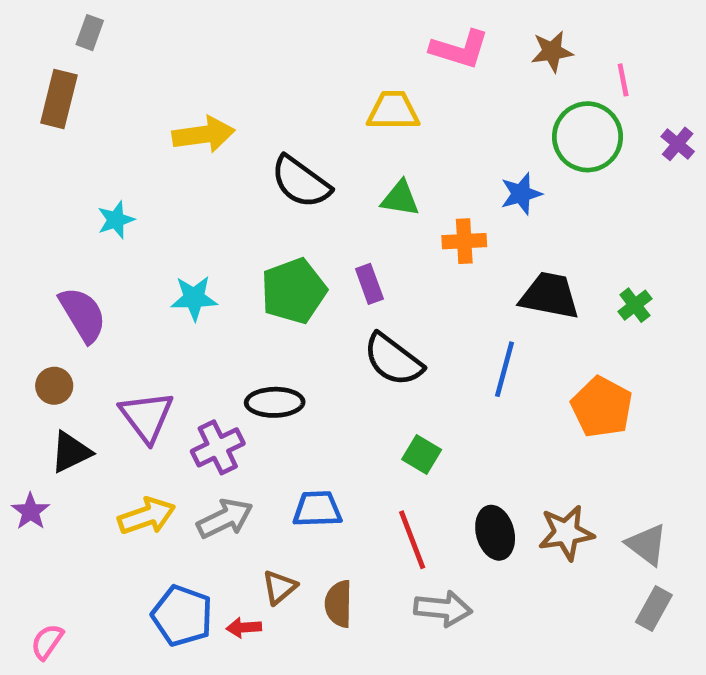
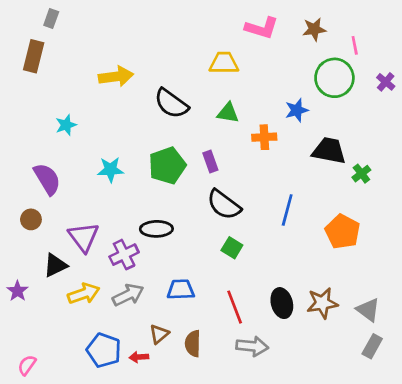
black trapezoid: (550, 296) -> (329, 151), moved
black triangle: (71, 452) -> (55, 265), moved
green square: (422, 454) -> (232, 248), moved

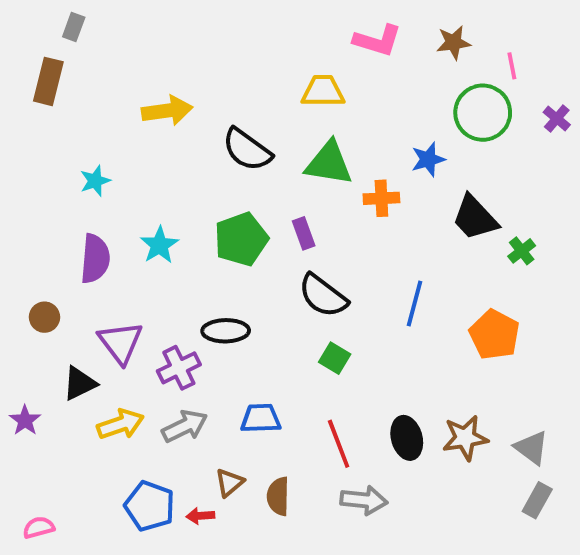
green triangle: (228, 113) -> (329, 163), size x1.5
black trapezoid: (329, 151) -> (475, 218), turned -144
cyan star: (111, 170) -> (159, 245), turned -30
purple semicircle: (47, 179) -> (95, 259), moved, turned 36
pink semicircle: (27, 365) -> (39, 527), turned 40

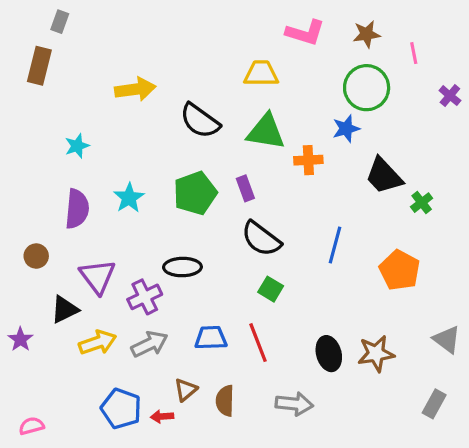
green circle: (483, 113) -> (367, 88), moved
red line: (339, 444) -> (258, 343), moved
gray triangle: (531, 448) -> (447, 339), moved

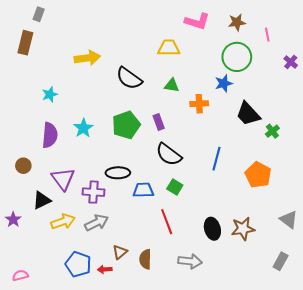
green triangle: (266, 132) -> (172, 85), size x0.6
purple cross: (145, 297) -> (93, 192), turned 30
blue trapezoid: (211, 338) -> (143, 190), moved

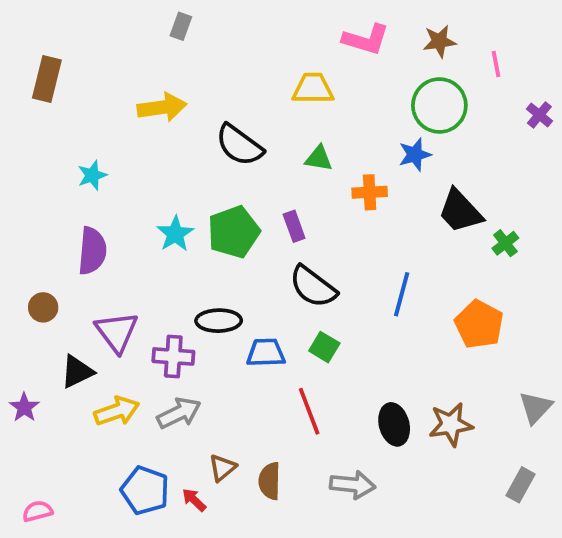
gray rectangle: (39, 14) -> (181, 26), moved
cyan star: (83, 128) -> (175, 234), moved
gray triangle: (289, 220) -> (536, 407), turned 36
red arrow: (105, 269) -> (194, 500), turned 48

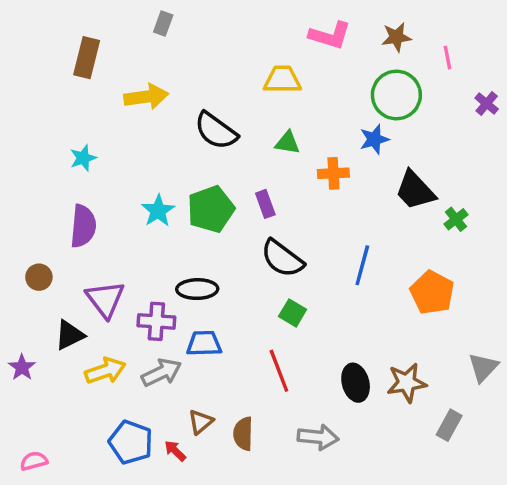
brown rectangle: (47, 79) -> (87, 58), moved
blue trapezoid: (266, 353) -> (204, 344), moved
gray rectangle: (521, 485) -> (449, 425), moved

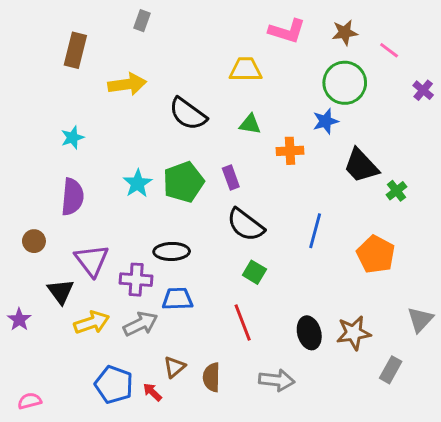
pink line: (447, 58) -> (389, 50), turned -42
black triangle: (70, 335) -> (61, 291), turned -40

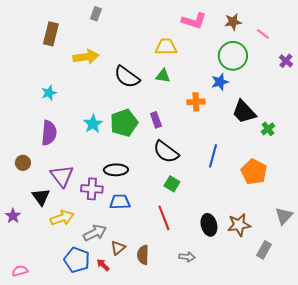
green triangle: (250, 124) -> (163, 76), moved
gray arrow: (141, 324) -> (95, 233), moved
gray arrow: (277, 380) -> (187, 257), size x0.7

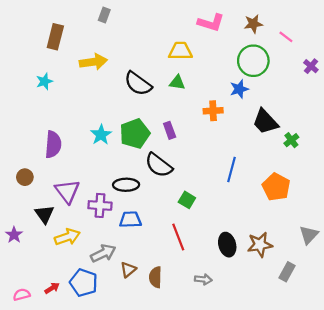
cyan star: (49, 93) -> (44, 81), moved
black semicircle: (166, 152) -> (159, 165), moved
red arrow: (103, 265) -> (52, 288), moved, turned 104

